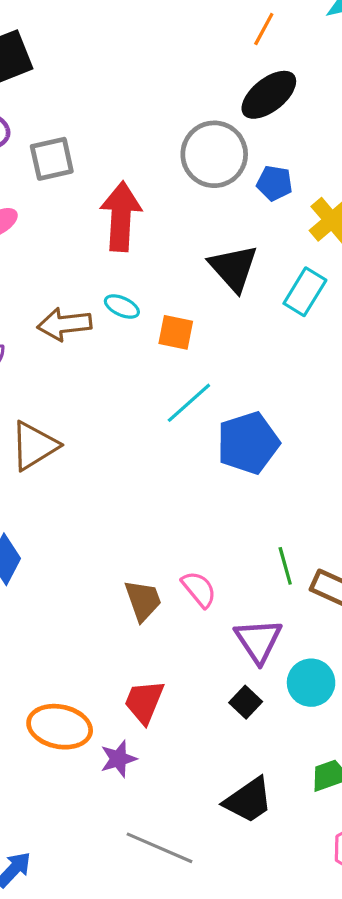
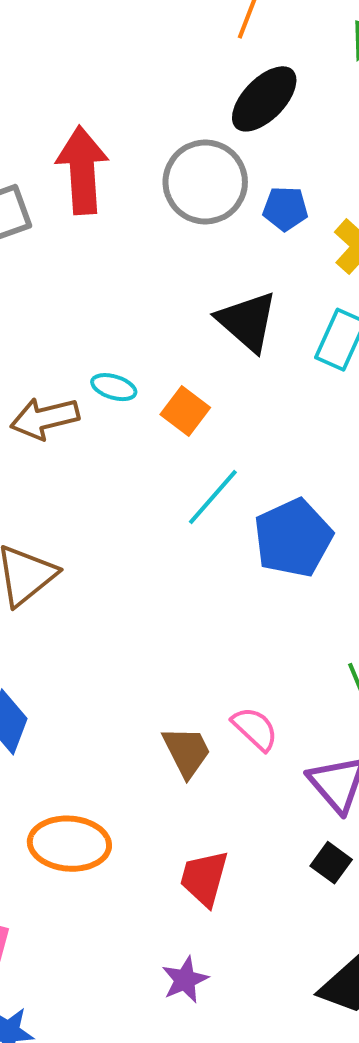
red arrow: (121, 216) -> (82, 170), moved
orange square: (176, 332) -> (185, 411), turned 33
orange ellipse: (60, 727) -> (69, 844), moved
purple star: (118, 759) -> (185, 980), moved

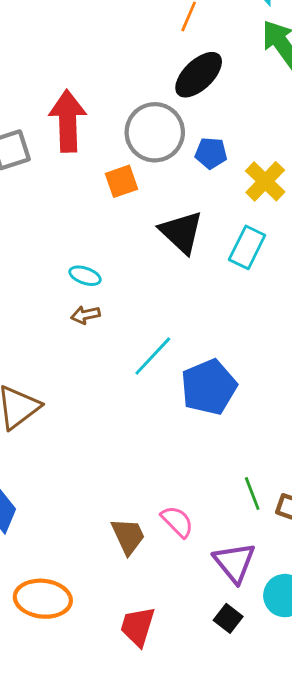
orange square: (185, 411) -> (122, 181), moved, turned 32
brown arrow: (45, 418) -> (85, 315), moved, size x0.6

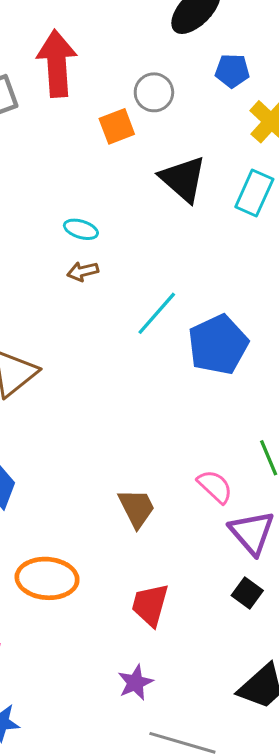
gray circle: (155, 132) -> (154, 92), moved, size x0.6
blue pentagon: (211, 153) -> (232, 71), moved
pink semicircle: (177, 521) -> (215, 486), moved

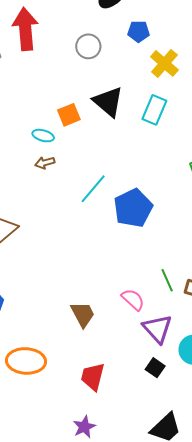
orange square: (117, 126) -> (69, 115), moved

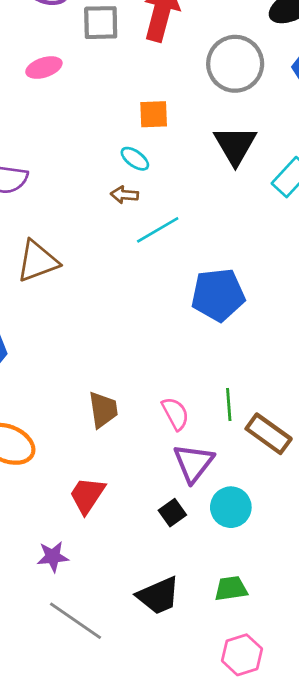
gray circle: (88, 46) -> (235, 64), size x1.6
orange square: (69, 115) -> (154, 114), moved
cyan line: (93, 189) -> (158, 230), moved

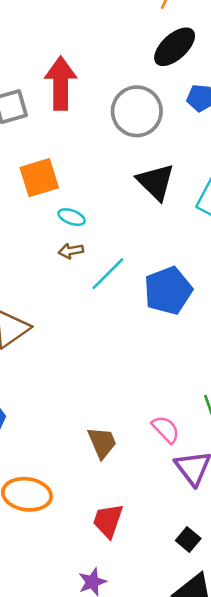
orange square: (154, 114) -> (39, 178), moved, size x1.4
blue pentagon: (218, 295) -> (168, 291), moved
black square: (172, 513) -> (188, 539), moved

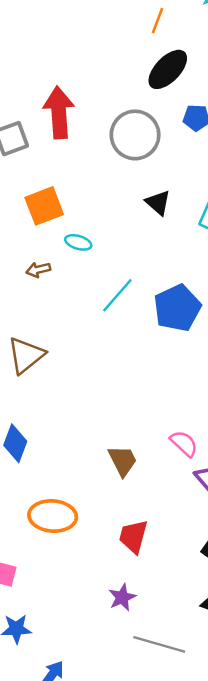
black triangle: (156, 182) -> (158, 203), size x0.7
brown arrow: (71, 251) -> (38, 270), moved

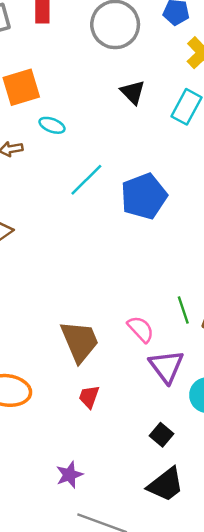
brown trapezoid: (123, 461) -> (80, 341), size x1.4
red trapezoid: (133, 536) -> (89, 397), moved, size x0.7

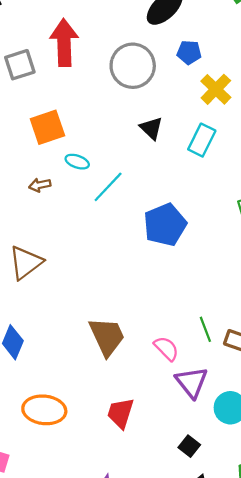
cyan line: (86, 180) -> (108, 187), moved
brown trapezoid: (80, 341) -> (107, 337), moved
red trapezoid: (89, 397) -> (121, 413), size x1.4

